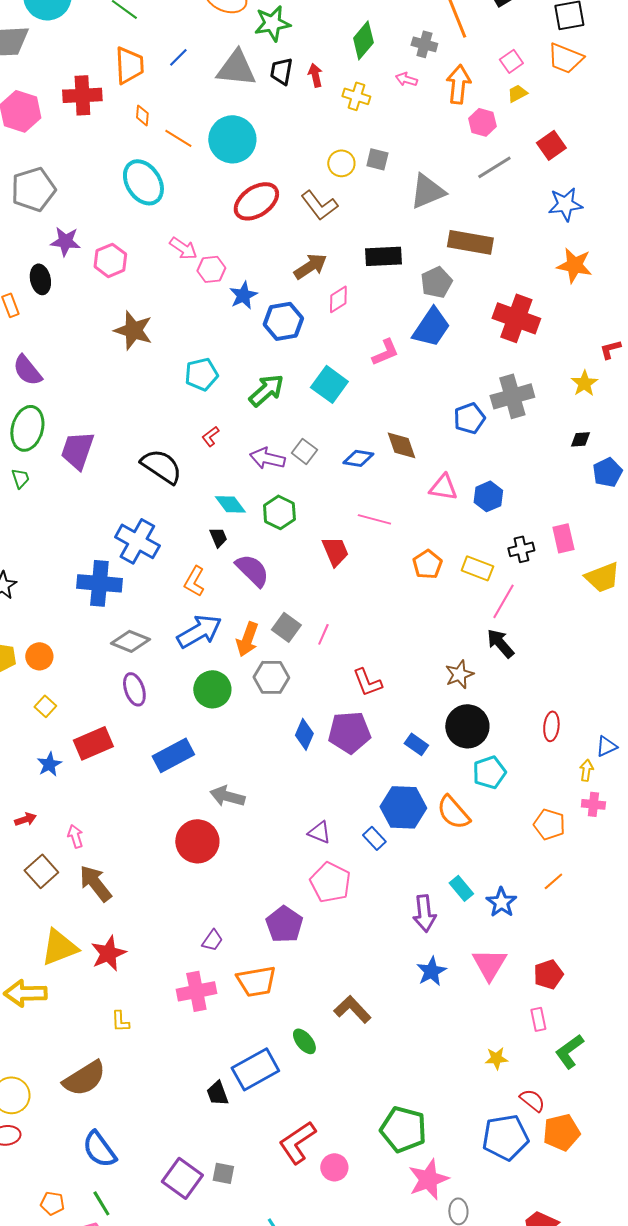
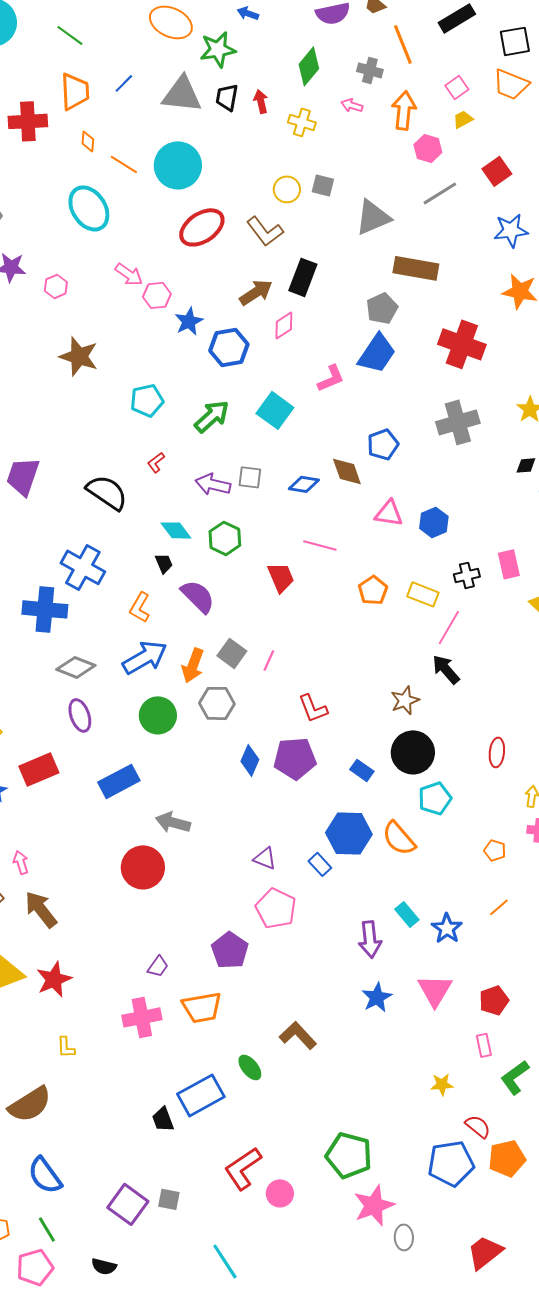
black rectangle: (383, 256) -> (303, 277), moved, turned -66
pink hexagon: (110, 260) -> (56, 286), size x0.7
blue pentagon: (469, 418) -> (383, 444), moved
gray square: (304, 451) -> (250, 477), turned -30
orange pentagon: (549, 824) -> (495, 850), size x0.7

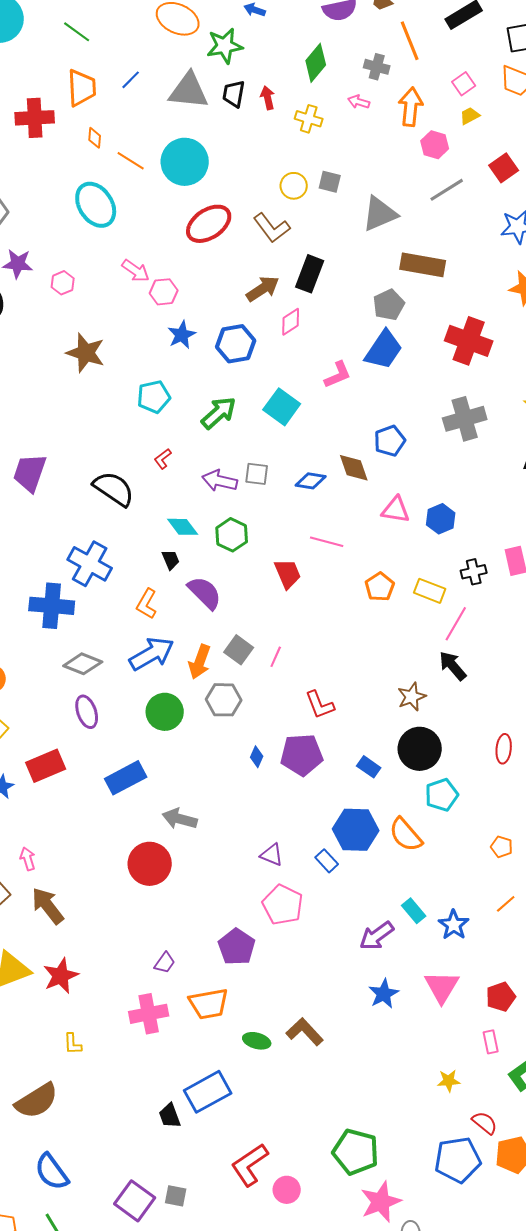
blue star: (189, 321) -> (182, 335), moved
blue diamond: (250, 760) -> (257, 757), size x0.7
purple arrow: (370, 939) -> (377, 936), turned 60
green ellipse: (250, 1067) -> (257, 1041), moved, turned -36

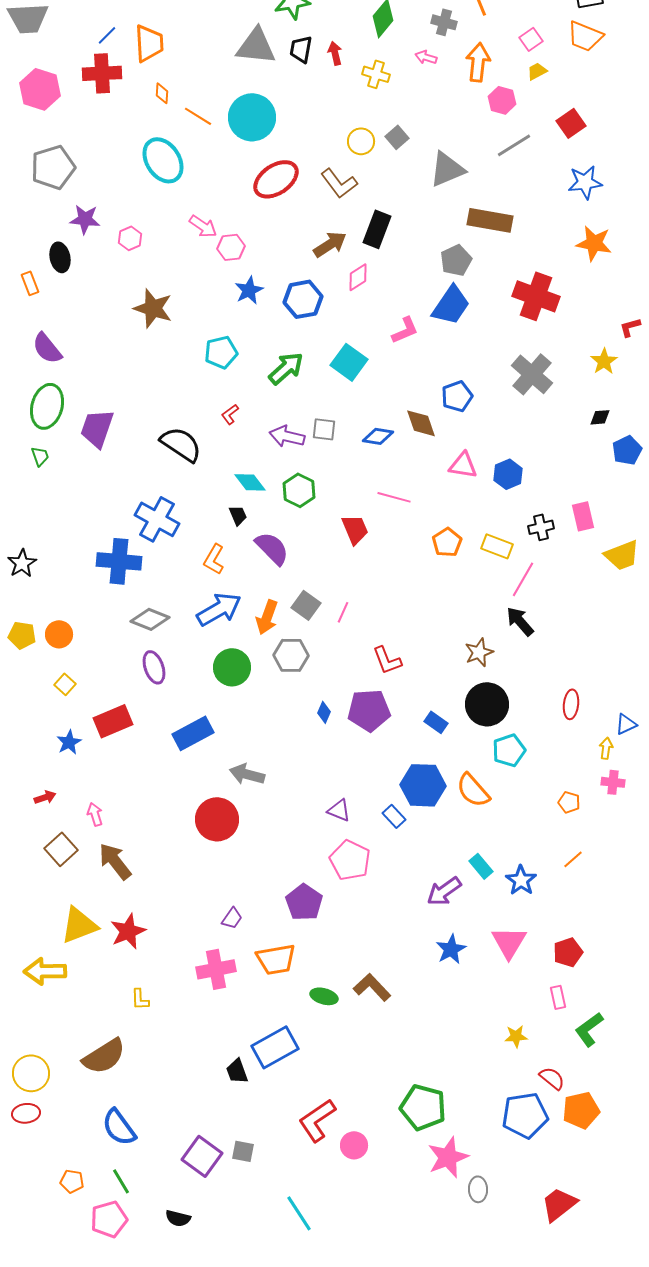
blue line: (131, 80) -> (107, 35), moved
gray square: (330, 182) -> (397, 137), turned 35
gray cross: (465, 419) -> (532, 374), turned -33

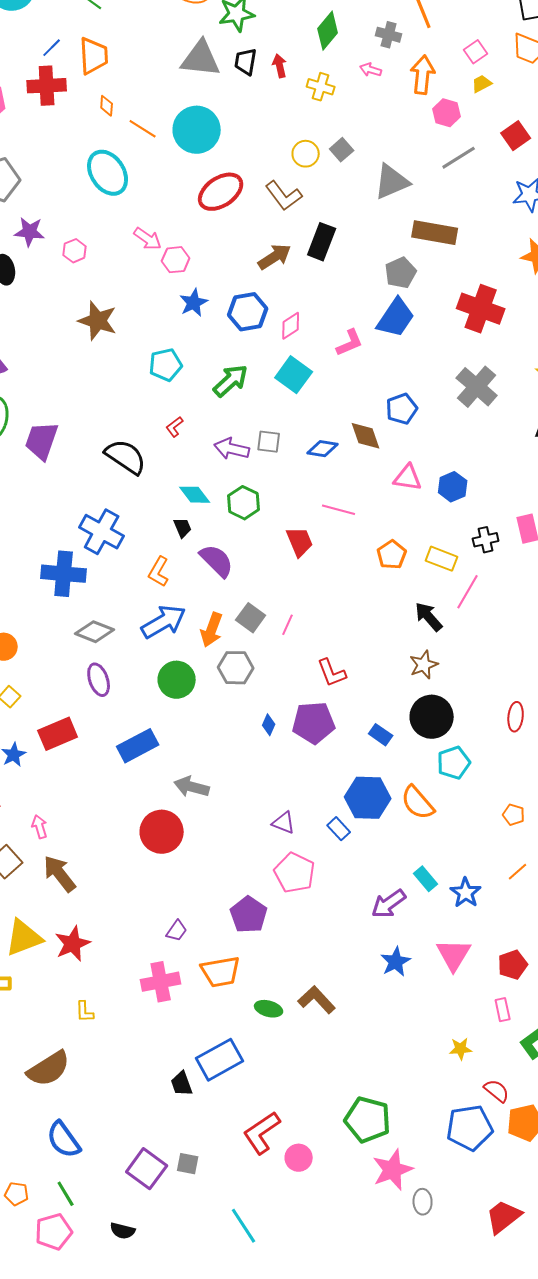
pink diamond: (358, 277) -> (291, 326), moved
black arrow: (520, 621) -> (429, 617), moved

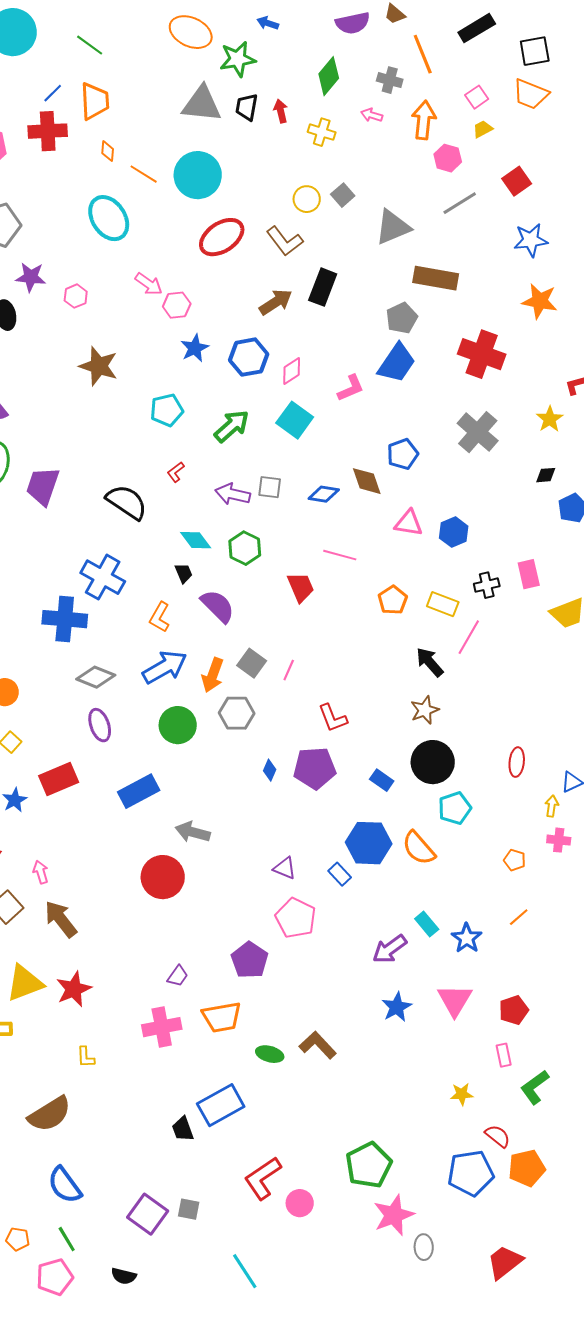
green pentagon: (368, 1120) -> (369, 1165), turned 30

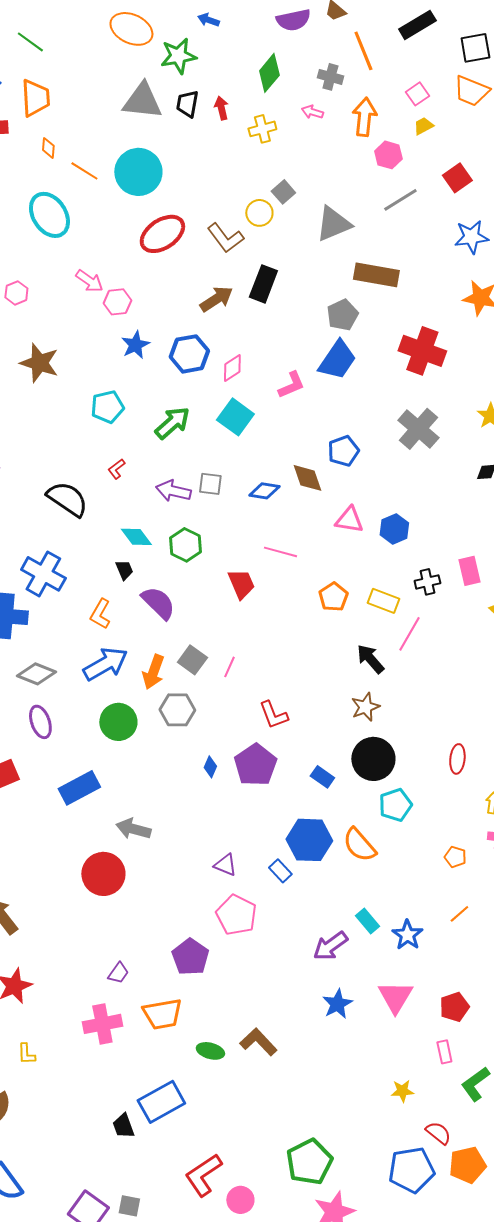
yellow cross: (322, 132) -> (262, 129), turned -32
yellow circle: (307, 199) -> (259, 213), moved
purple pentagon: (315, 768) -> (255, 765), turned -30

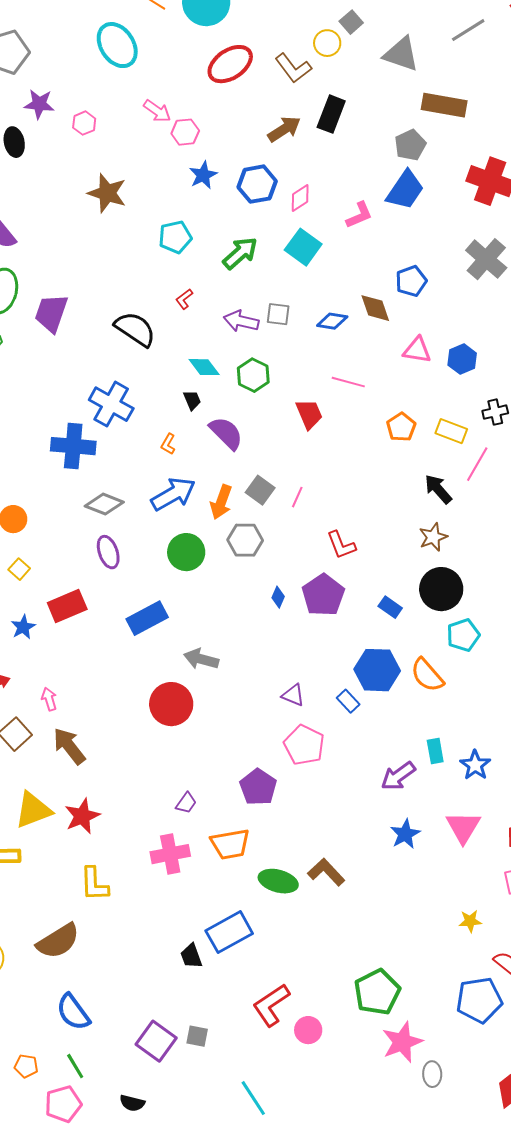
gray triangle: (333, 224) -> (401, 54), turned 42
orange L-shape: (100, 614) -> (168, 444), size x0.7
cyan rectangle: (367, 921) -> (435, 751), turned 30
green ellipse: (210, 1051) -> (278, 881), size x1.4
yellow L-shape: (26, 1054) -> (94, 884), size x1.6

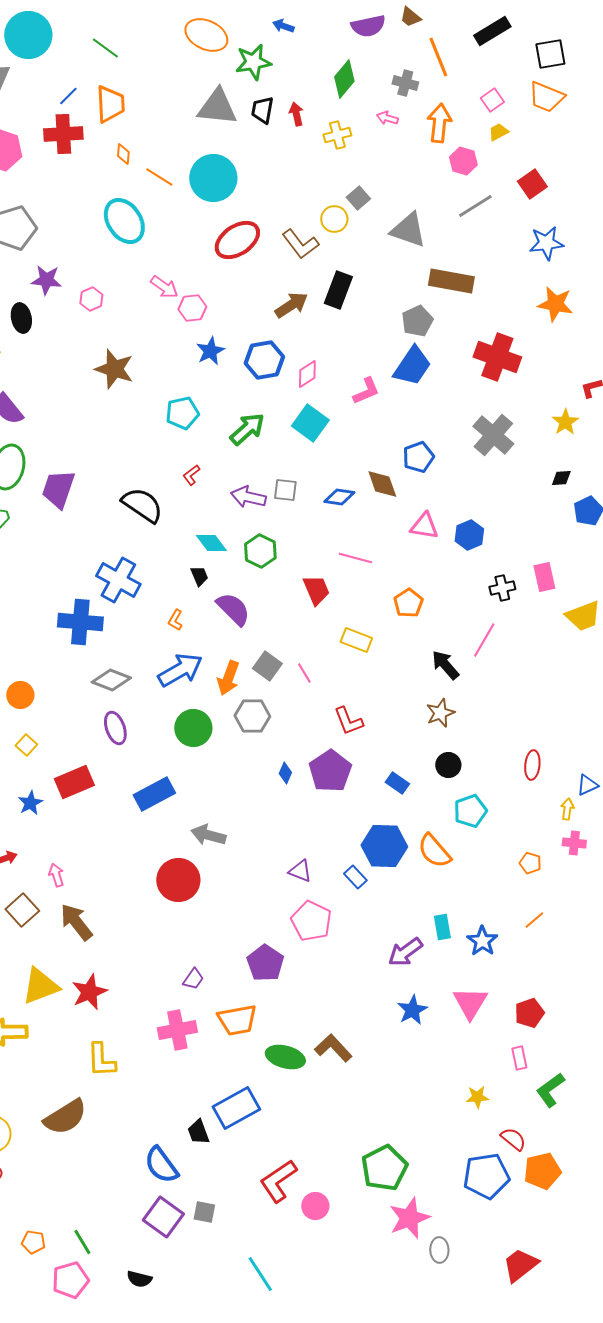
yellow rectangle: (451, 431) -> (356, 640), moved
pink line: (297, 497) -> (304, 673), turned -55
black circle: (441, 589) -> (448, 765), size x0.6
blue semicircle: (73, 1012) -> (161, 1165), moved

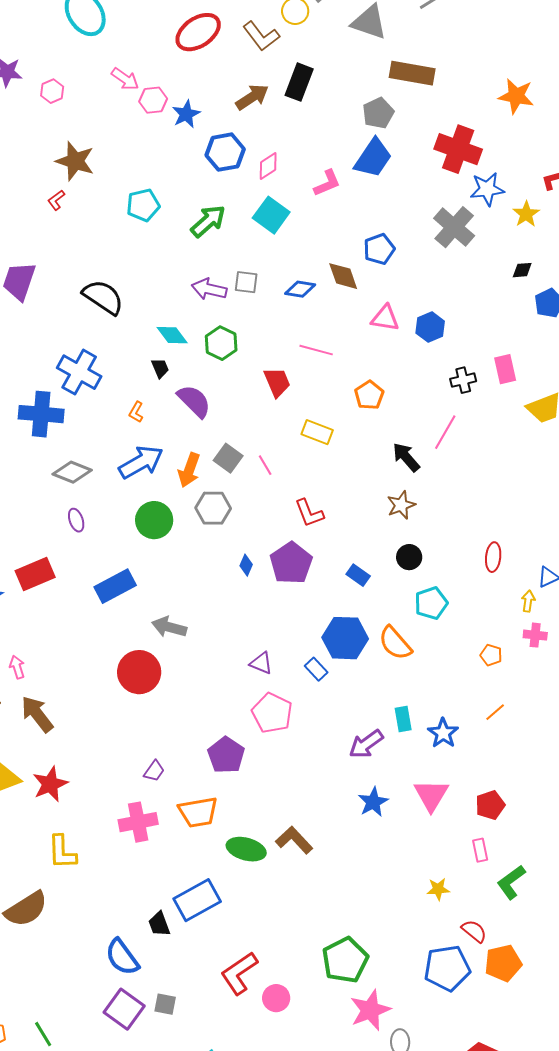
blue star: (546, 243) -> (487, 189), moved
blue star: (210, 351) -> (186, 114), moved
red L-shape: (191, 475) -> (56, 200), moved
purple ellipse: (115, 728) -> (76, 520), size x0.7

